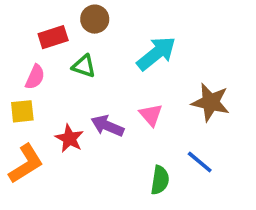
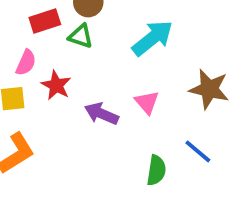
green triangle: (84, 66) -> (81, 36), moved
red star: (69, 138) -> (56, 85), moved

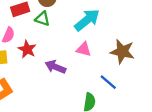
pink triangle: (147, 102) -> (84, 49), moved, turned -35
blue line: (198, 151) -> (108, 82), moved

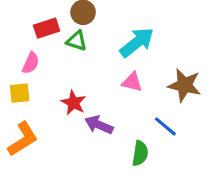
red star: (27, 49) -> (74, 103), moved
purple arrow: (55, 67) -> (99, 125), moved

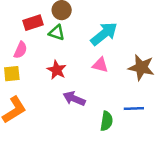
red star: (74, 103) -> (57, 70), moved
blue line: (165, 126) -> (134, 109), moved, turned -42

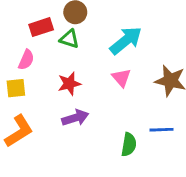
pink triangle: (100, 65) -> (121, 78), turned 35
red star: (57, 70) -> (69, 84), turned 30
purple arrow: (74, 99) -> (75, 118), moved, turned 140

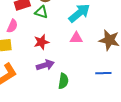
pink triangle: (121, 78) -> (76, 38), turned -48
green semicircle: (129, 145) -> (63, 81), moved

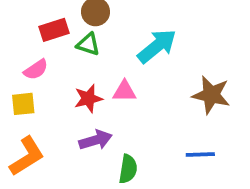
pink semicircle: (12, 26) -> (36, 70), turned 32
pink triangle: (76, 38) -> (124, 91), moved

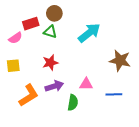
pink semicircle: (36, 70) -> (15, 38), moved
pink triangle: (124, 91) -> (86, 84), moved
orange L-shape: (27, 156) -> (29, 95), moved

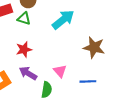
pink triangle: (86, 84) -> (60, 71), turned 48
purple arrow: (54, 86) -> (28, 73), turned -132

